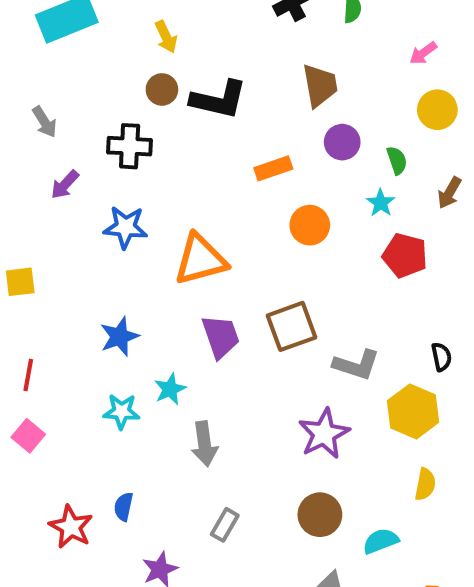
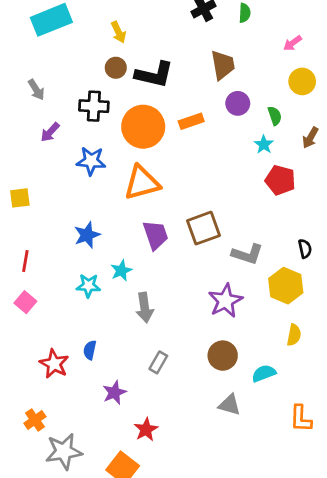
orange circle: (310, 225) -> (143, 127), moved, size x1.6

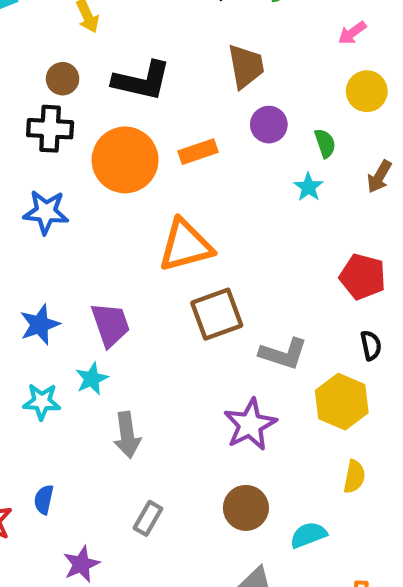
brown circle: (116, 68) -> (63, 79), moved
red pentagon: (280, 180) -> (363, 277), moved
orange triangle: (142, 183) -> (185, 245), moved
purple trapezoid: (156, 235) -> (110, 325), moved

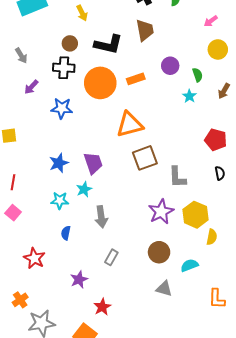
brown trapezoid: (246, 66) -> (145, 30), moved
gray L-shape: (283, 354) -> (177, 177), turned 70
yellow hexagon: (342, 402) -> (196, 215), moved
blue semicircle: (44, 500) -> (66, 233), moved

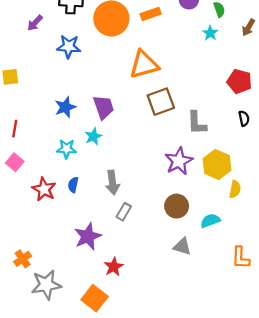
gray arrow: (101, 217) -> (113, 182), moved
red star: (34, 258) -> (44, 189), moved
purple star: (79, 280) -> (88, 236), size x1.4

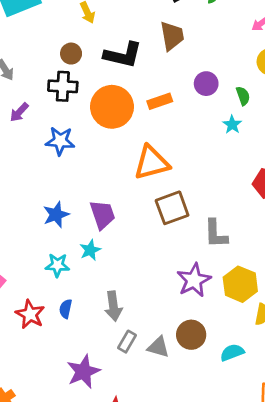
gray triangle: (182, 247) -> (158, 347), moved

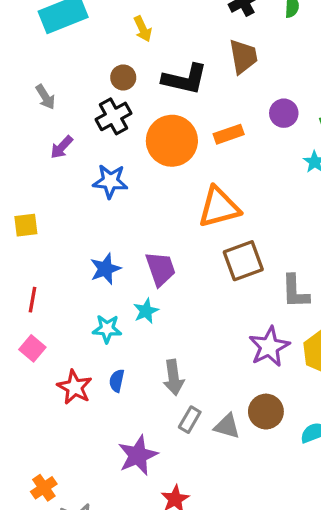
black cross: (63, 86) -> (114, 116), turned -32

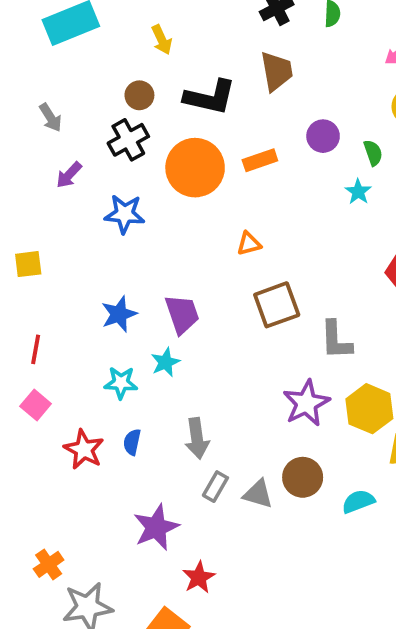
orange triangle: (219, 207) -> (249, 244), size x0.5

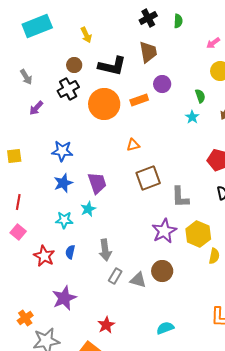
purple circle: (323, 136) -> (162, 84), moved
blue star: (125, 214) -> (62, 151), moved
cyan semicircle: (358, 501) -> (165, 328), moved
purple star: (156, 527) -> (64, 298), moved

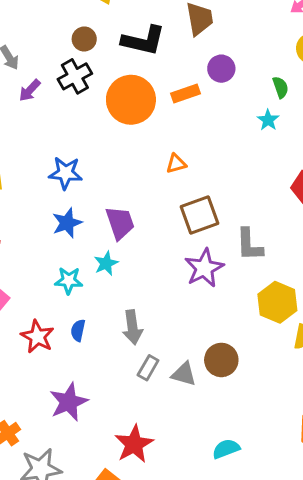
purple arrow: (36, 108) -> (30, 90), moved
purple star: (164, 231) -> (204, 268), moved
red star: (106, 325) -> (134, 444), size x1.4

